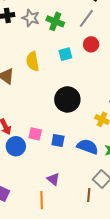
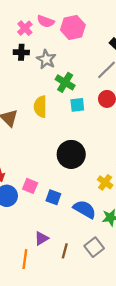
green cross: (55, 21) -> (65, 82), moved
purple triangle: (53, 179) -> (41, 238), turned 40
brown line: (89, 195) -> (65, 251), moved

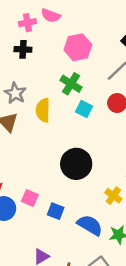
pink hexagon: (73, 27) -> (78, 47), moved
pink cross: (25, 28) -> (27, 23), turned 32
gray star: (46, 59) -> (15, 93), moved
cyan square: (77, 105) -> (84, 109), turned 32

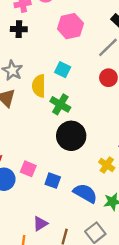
green cross: (71, 84) -> (60, 104), moved
cyan square: (84, 109) -> (63, 70), moved

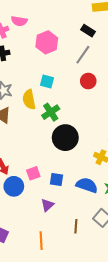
green cross: (60, 104) -> (51, 112), turned 36
pink square: (28, 169) -> (33, 173), turned -32
purple triangle: (40, 224) -> (47, 205), moved

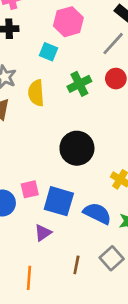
cyan square: (47, 81) -> (48, 52), moved
green cross: (51, 112) -> (79, 84), moved
blue square: (56, 180) -> (59, 201), size x1.6

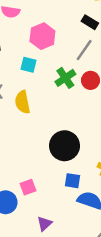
green cross: (79, 84) -> (65, 78), moved
blue square: (59, 201) -> (72, 181), moved, size x0.6

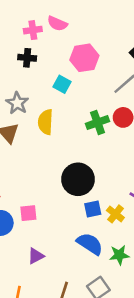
green cross: (65, 78) -> (98, 122), moved
blue square: (72, 181) -> (93, 209), moved, turned -35

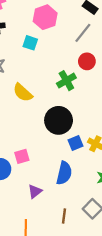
yellow semicircle: (45, 122) -> (23, 93), moved, turned -40
green cross: (98, 122) -> (66, 81), moved
blue semicircle: (90, 244) -> (64, 173), moved, turned 80

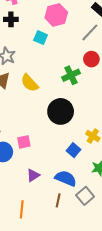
blue square: (76, 143) -> (74, 150), moved, turned -32
blue semicircle: (64, 173) -> (66, 178), moved, turned -85

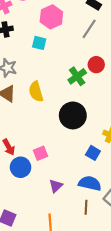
red circle: (91, 59) -> (96, 65), moved
yellow semicircle: (30, 83) -> (36, 92), turned 36

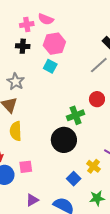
pink hexagon: (51, 17) -> (54, 44), moved
green cross: (77, 76) -> (76, 115), moved
yellow semicircle: (36, 92) -> (16, 131), moved

